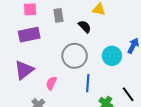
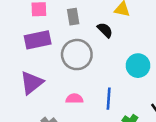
gray circle: (75, 56) -> (77, 55), moved
pink semicircle: (51, 83) -> (74, 99), moved, turned 64

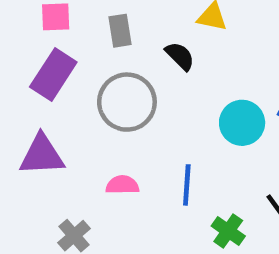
purple rectangle: (38, 40) -> (53, 74), turned -45
purple triangle: (32, 83) -> (42, 155), turned 35

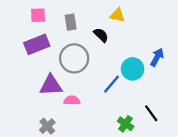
purple rectangle: (53, 74) -> (37, 44), turned 35
purple triangle: (42, 155) -> (51, 85), moved
blue line: (187, 185) -> (112, 84), moved, turned 36

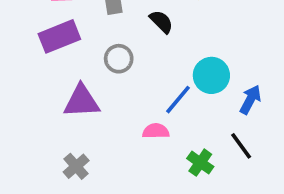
blue arrow: (157, 57) -> (250, 100), moved
gray circle: (74, 58) -> (119, 59), size x0.6
pink semicircle: (72, 100) -> (156, 131), moved

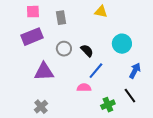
black semicircle: (161, 22) -> (87, 51), moved
cyan circle: (211, 75) -> (122, 44), moved
green cross: (200, 163) -> (108, 105), turned 32

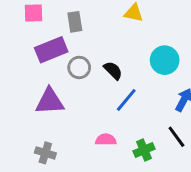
purple rectangle: (32, 37) -> (51, 50), moved
pink semicircle: (84, 88) -> (106, 140), moved
gray cross: (41, 107) -> (45, 153), turned -32

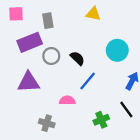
pink semicircle: (106, 140) -> (67, 100), moved
gray cross: (45, 153) -> (47, 123), moved

